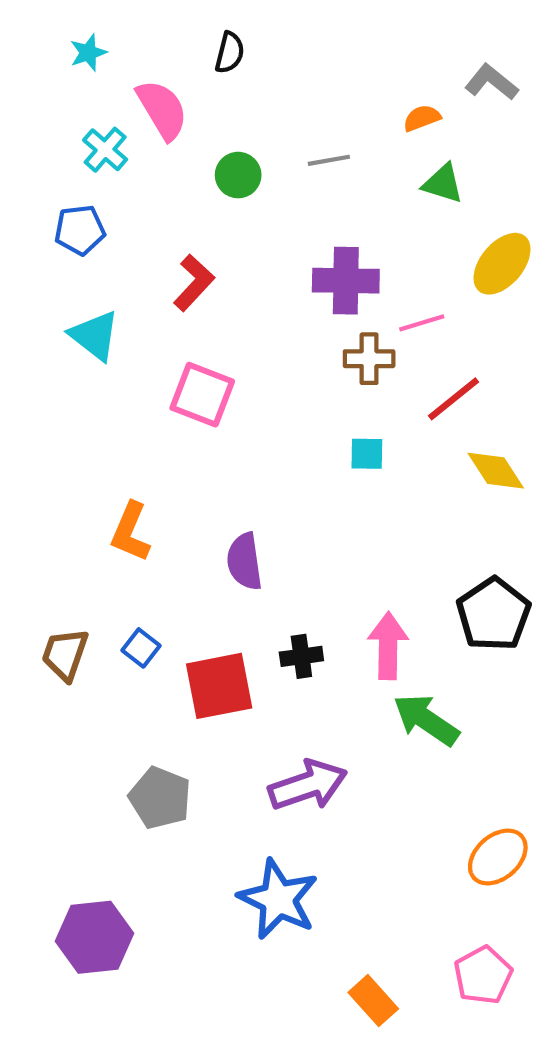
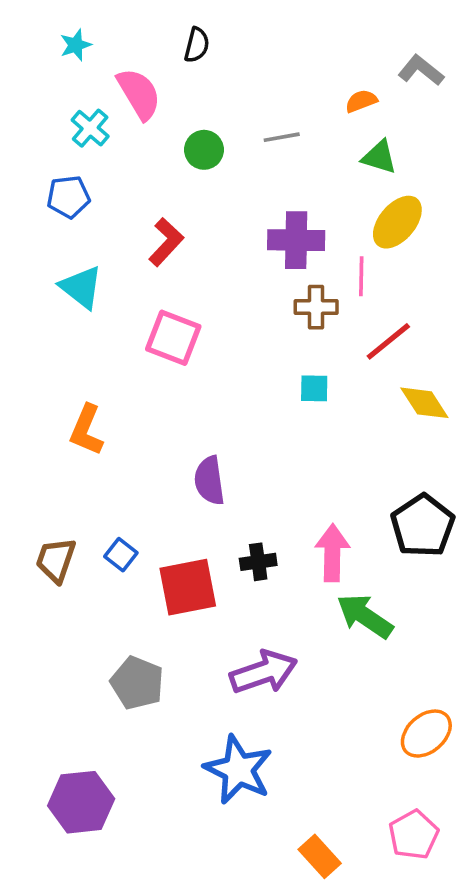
yellow ellipse: (502, 264) -> (397, 222), moved
pink line: (422, 323) -> (361, 276), turned -72
orange L-shape: (130, 532) -> (87, 430), moved

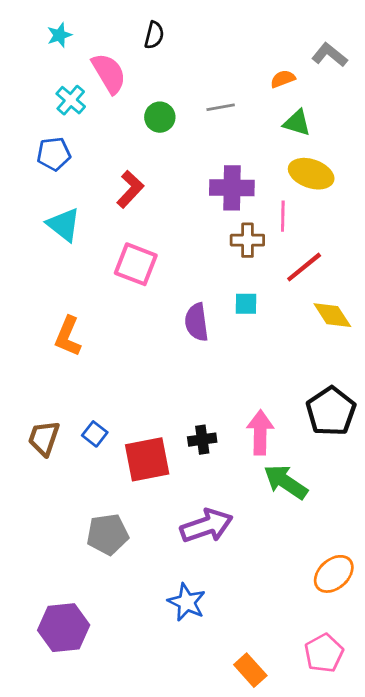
yellow ellipse: (397, 222) -> (311, 174), turned 69
purple semicircle: (209, 481) -> (197, 322), moved
gray pentagon: (137, 683) -> (107, 534), turned -30
blue star: (238, 770) -> (187, 602), size x0.7

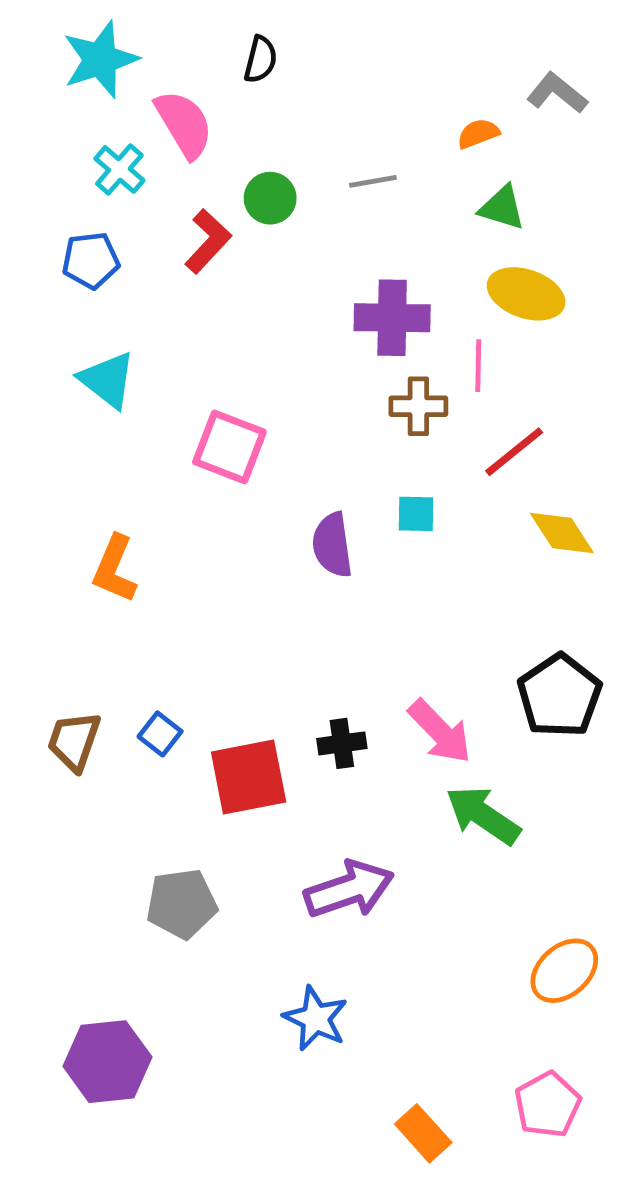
cyan star: (59, 35) -> (100, 59), size x1.8
red L-shape: (130, 189) -> (208, 241), moved
pink arrow: (260, 432) -> (440, 732), turned 135

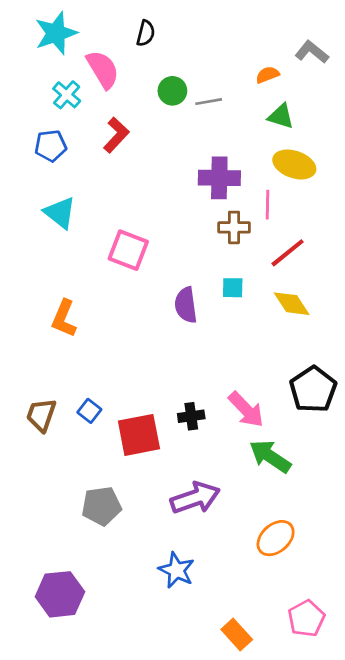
green circle: (270, 198) -> (172, 91), moved
yellow diamond: (562, 533) -> (292, 304), moved
orange ellipse: (564, 971) -> (276, 538), moved

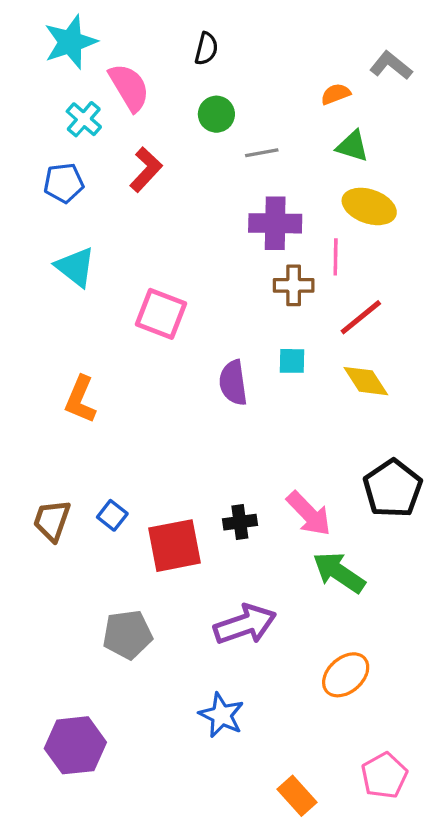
black semicircle: (146, 33) -> (206, 49), moved
gray line: (209, 102) -> (262, 153), moved

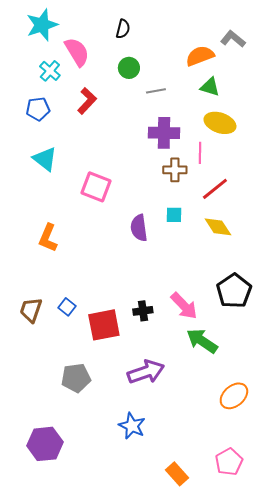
orange semicircle: (336, 94) -> (200, 56), size x1.6
orange ellipse: (346, 675) -> (234, 396), moved

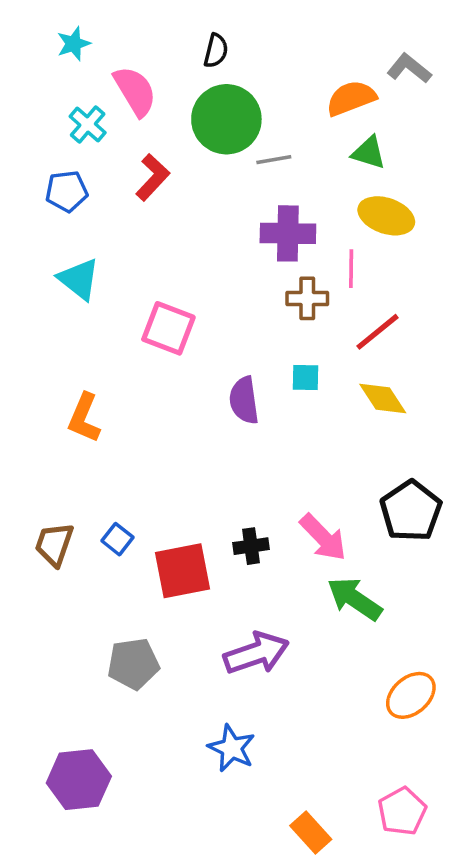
cyan star: (42, 25) -> (74, 44), size x0.6
green circle: (129, 68) -> (226, 119), size x1.8

